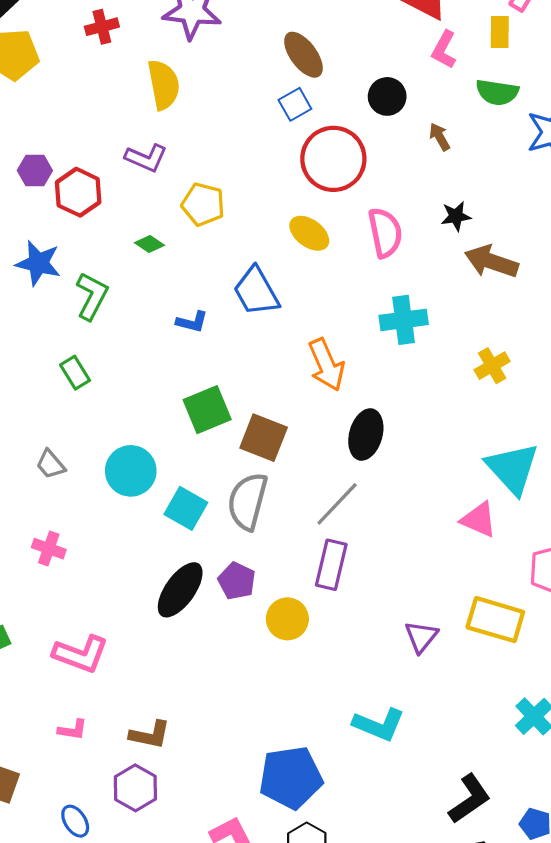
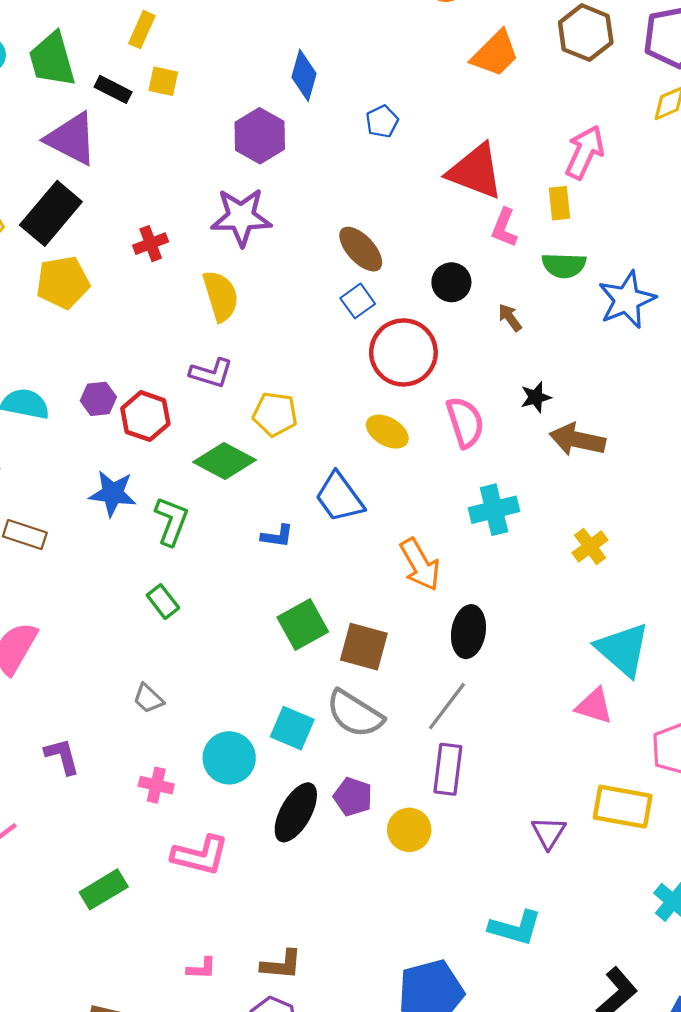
green diamond: (150, 244) -> (225, 461), size x2.0
cyan circle: (131, 471) -> (229, 758), moved
gray semicircle: (248, 501) -> (355, 714), turned -66
pink L-shape: (81, 654) -> (200, 855), moved

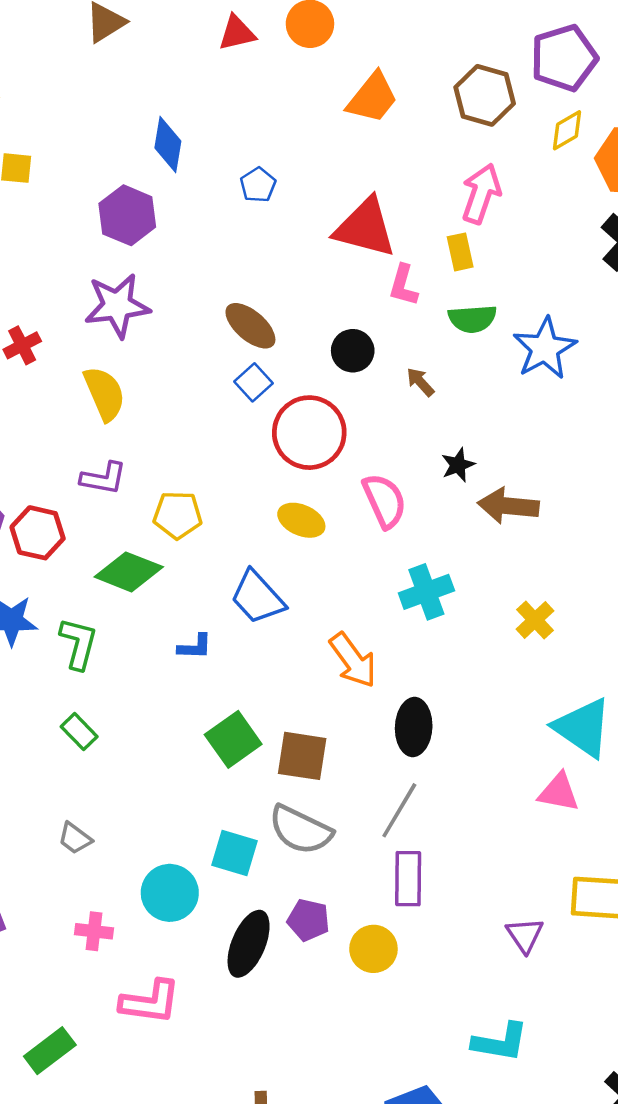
brown hexagon: (586, 33) -> (485, 95), moved

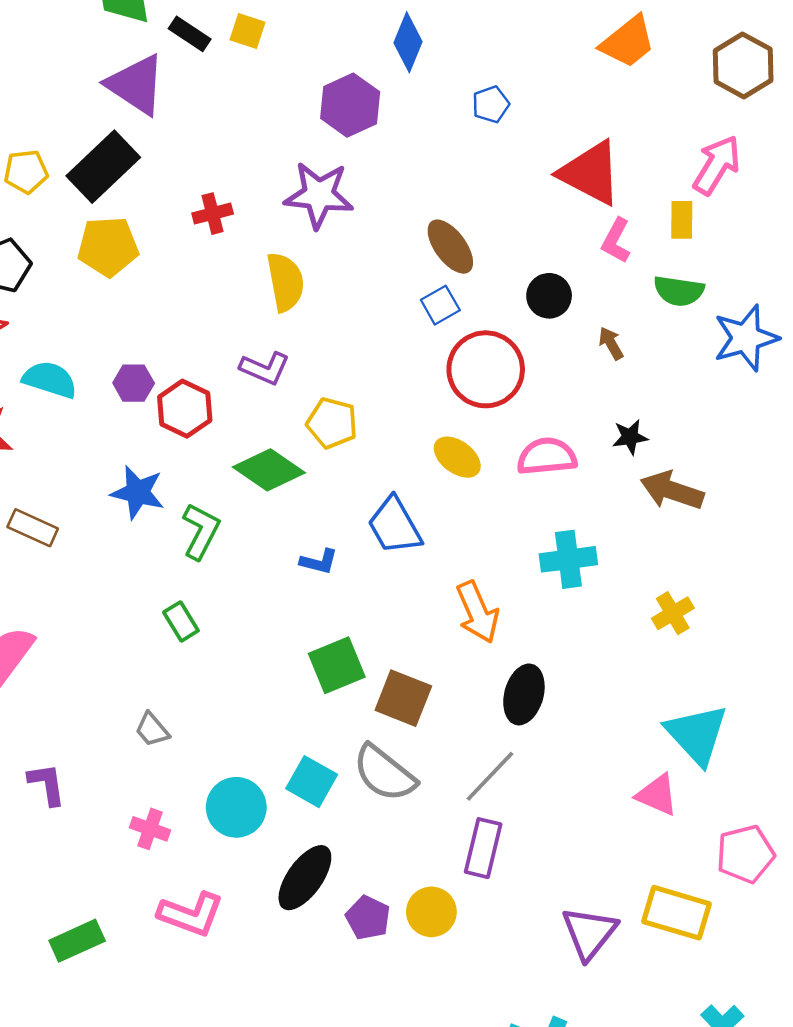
pink semicircle: (385, 501) -> (547, 456), turned -84
purple pentagon: (308, 920) -> (368, 918), moved
purple triangle: (525, 935) -> (589, 933), size x1.4

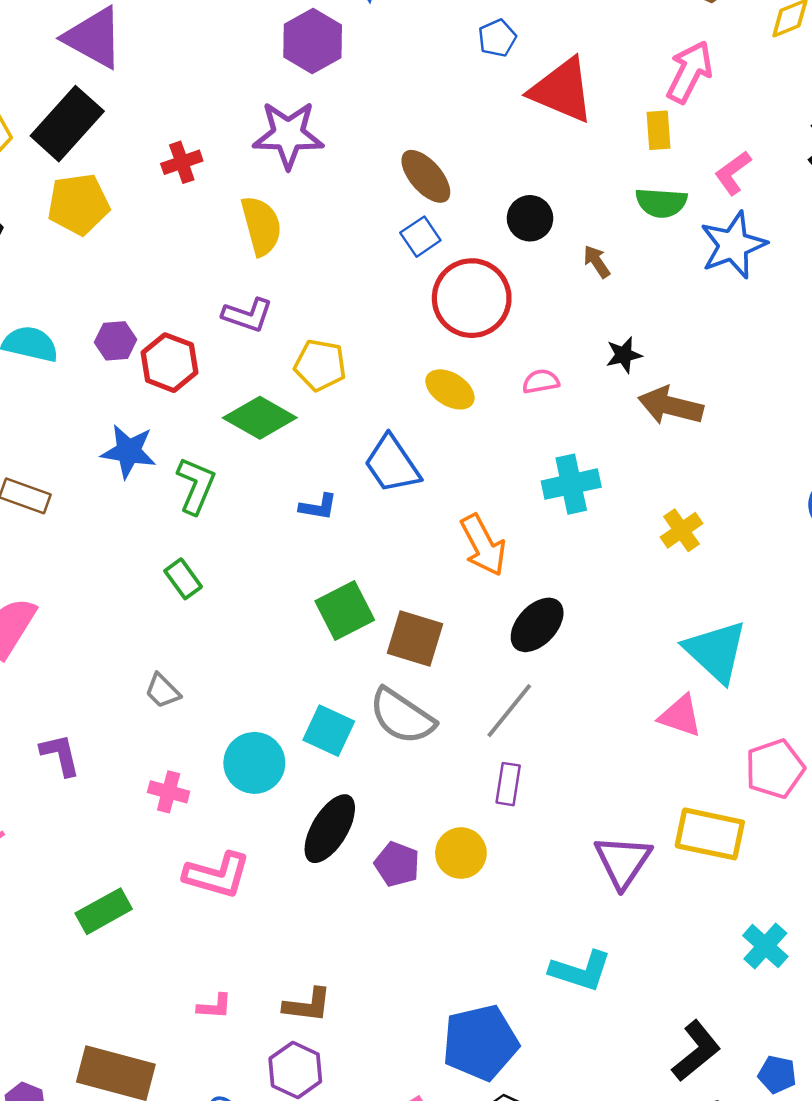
blue pentagon: (491, 104) -> (497, 38), moved
pink L-shape: (616, 241) -> (733, 173), moved, turned 30
pink semicircle: (547, 456) -> (541, 381), size x0.6
black ellipse: (524, 694) -> (537, 625), turned 32
purple rectangle: (483, 848) -> (508, 784), size x0.7

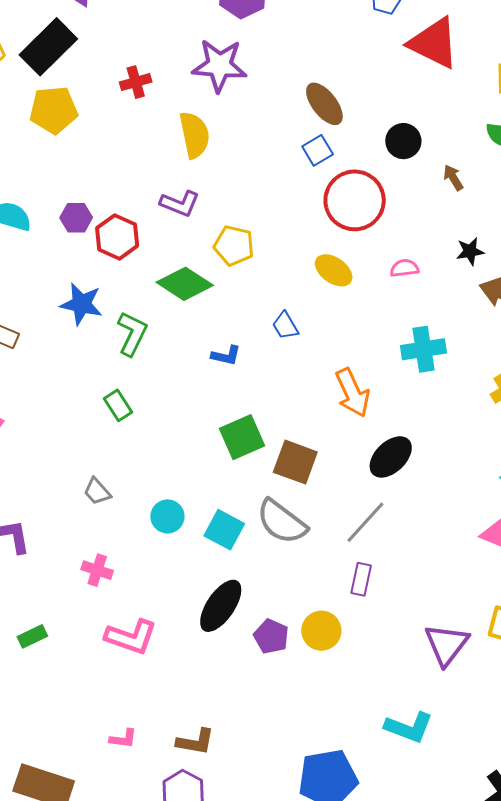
blue trapezoid: (392, 464) -> (285, 326), size x0.6
cyan circle: (254, 763) -> (167, 516), moved, size x0.7
green rectangle: (104, 911) -> (32, 636), moved, size x0.7

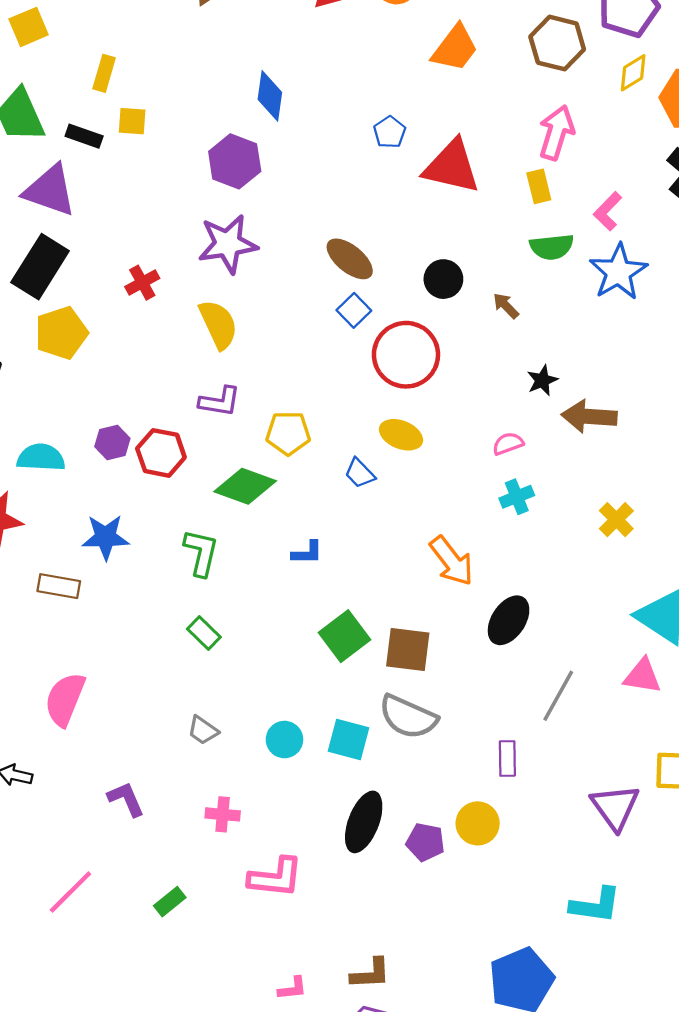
pink semicircle: (404, 268) -> (508, 444), moved
blue star: (81, 304) -> (106, 537), moved
blue trapezoid: (285, 326) -> (360, 473), moved
cyan cross: (423, 349) -> (517, 497), size x0.7
gray line: (365, 522) -> (558, 696), moved

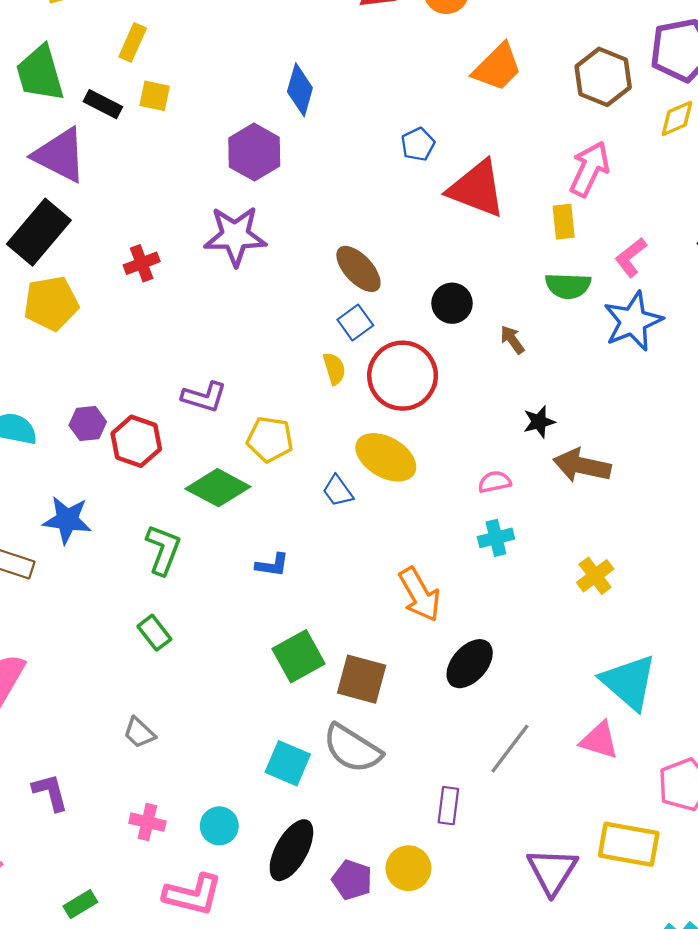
yellow semicircle: (218, 324) -> (334, 369), moved, size x0.6
yellow ellipse: (401, 435) -> (386, 457), size x1.4
cyan circle: (284, 740) -> (219, 826), moved

